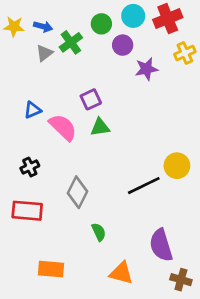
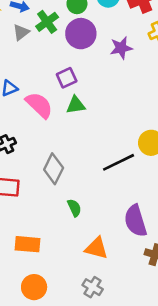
purple circle: (123, 45) -> (81, 34), moved, size x1.5

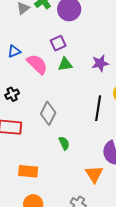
purple star: (121, 48) -> (100, 63), moved
black line: (119, 162) -> (98, 108), turned -55
orange triangle: (96, 248) -> (94, 174), moved, turned 42

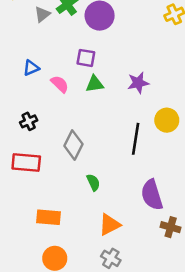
purple square: (58, 43) -> (86, 58), turned 35
pink semicircle: (37, 64) -> (60, 84), size x0.7
orange triangle: (94, 174) -> (110, 225), moved, turned 36

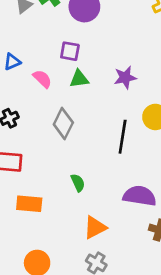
gray diamond: (73, 145) -> (63, 124), moved
purple semicircle: (152, 195) -> (140, 196), turned 116
orange rectangle: (49, 217) -> (29, 204), moved

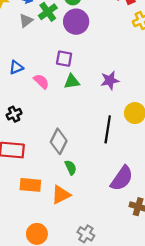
gray diamond: (63, 124) -> (59, 141), moved
purple semicircle: (140, 196) -> (122, 178), turned 116
orange triangle: (95, 227) -> (61, 195), moved

